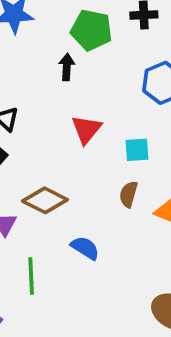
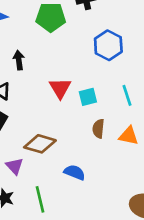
black arrow: (67, 67) -> (19, 60), moved
cyan square: (137, 150) -> (88, 97), moved

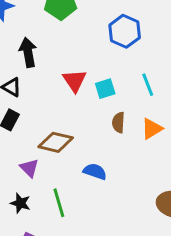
black arrow: (19, 60) -> (28, 52), size x1.4
orange triangle: (129, 136) -> (152, 129), turned -40

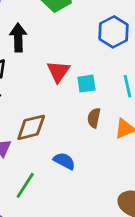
brown diamond: (56, 142) -> (31, 127), turned -36
green line: (59, 203) -> (25, 185), turned 40

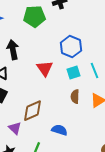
blue hexagon: (114, 32) -> (71, 47), moved
cyan square: (86, 84) -> (74, 72), moved

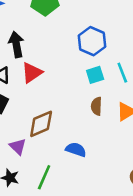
red triangle: (45, 68) -> (32, 73), moved, turned 30

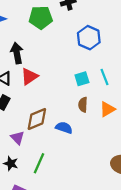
blue hexagon: (92, 41) -> (89, 38), moved
blue semicircle: (76, 150) -> (64, 128), moved

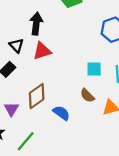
brown semicircle: (83, 105) -> (87, 95), turned -64
brown diamond: (37, 119) -> (37, 96), turned -30

